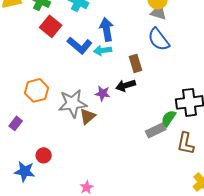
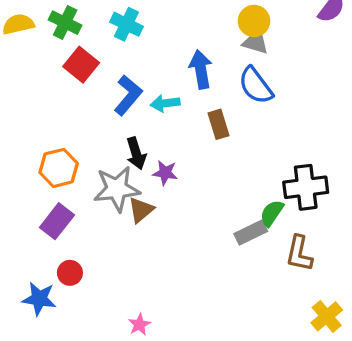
blue arrow: (107, 29) -> (201, 69), moved
blue L-shape: (80, 45) -> (128, 95), turned -90
black arrow: (126, 85) -> (136, 153), moved, turned -90
purple rectangle: (16, 123) -> (57, 221), moved, size x1.5

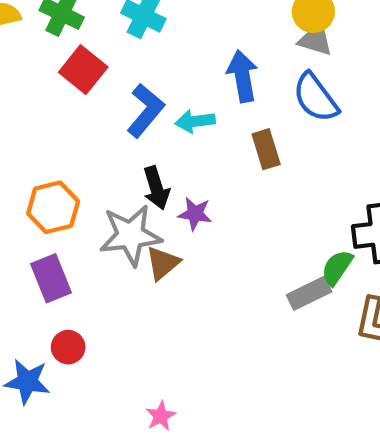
purple rectangle: (57, 221) -> (51, 278), turned -60

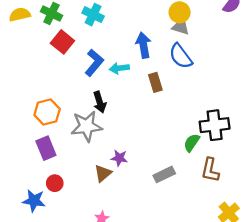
purple star: (195, 214) -> (119, 158), moved
brown triangle: (163, 263) -> (103, 173), moved
gray rectangle: (309, 293) -> (164, 174), moved

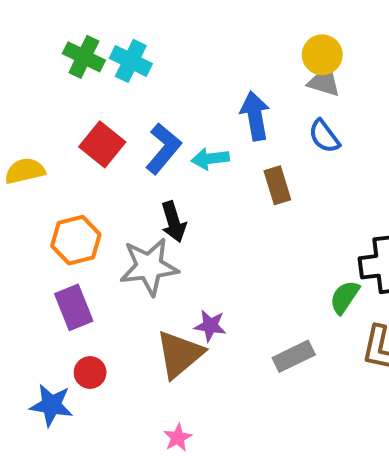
yellow semicircle: (20, 15) -> (25, 171), moved
cyan cross: (93, 15) -> (131, 61), moved
red square: (62, 42) -> (102, 144), moved
blue semicircle: (181, 56) -> (324, 136), size x0.7
brown triangle: (103, 173) -> (180, 354), size x1.5

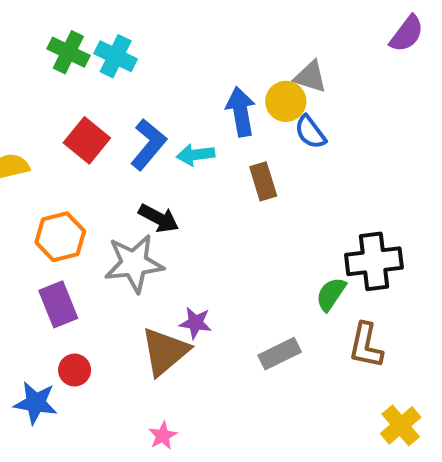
yellow circle: (322, 55) -> (286, 101), moved
black arrow: (174, 222) -> (159, 218), turned -45

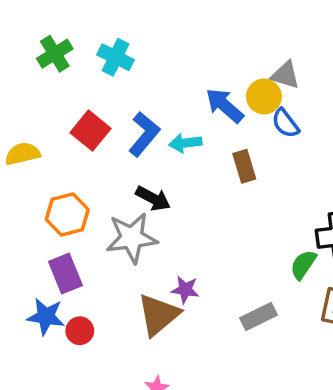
green cross: (68, 52) -> (55, 54), moved, turned 32
blue arrow: (241, 112) -> (225, 105), turned -39
blue star: (36, 403) -> (46, 316), moved

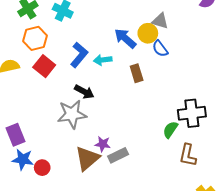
red square: (90, 131) -> (44, 66), moved
orange hexagon: (67, 215) -> (35, 38), moved
purple rectangle: (65, 274) -> (16, 135), moved
gray rectangle: (259, 316) -> (118, 155), moved

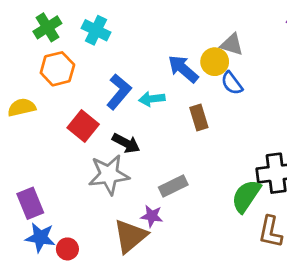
red square: (44, 66) -> (83, 126), moved
green semicircle: (170, 130) -> (246, 196), size x1.4
gray rectangle: (118, 155) -> (173, 186), moved

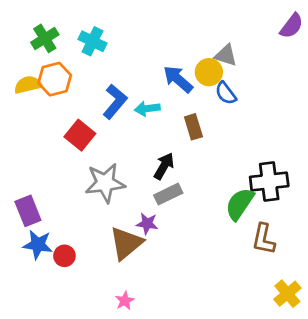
yellow semicircle: (22, 107) -> (28, 85), moved
black arrow: (126, 143) -> (164, 166), moved, turned -88

